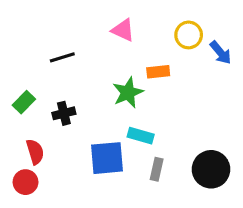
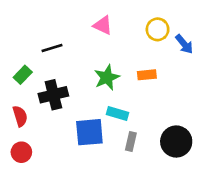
orange rectangle: (158, 72) -> (147, 75), moved
green rectangle: (24, 102) -> (23, 75), moved
black cross: (64, 113) -> (53, 95), size x1.5
red semicircle: (35, 152) -> (20, 116), moved

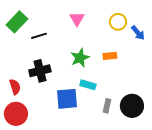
pink triangle: (103, 25) -> (77, 19), turned 35
green rectangle: (23, 75) -> (17, 22), moved, size x1.5
gray rectangle: (131, 142) -> (107, 106), moved
red circle: (21, 152) -> (16, 114), size x1.5

